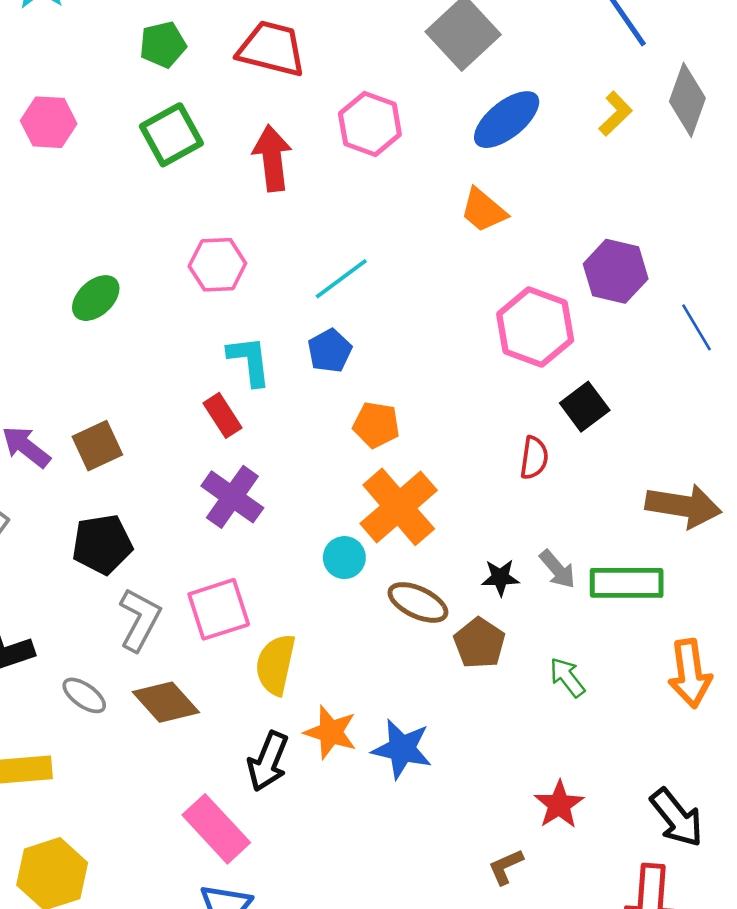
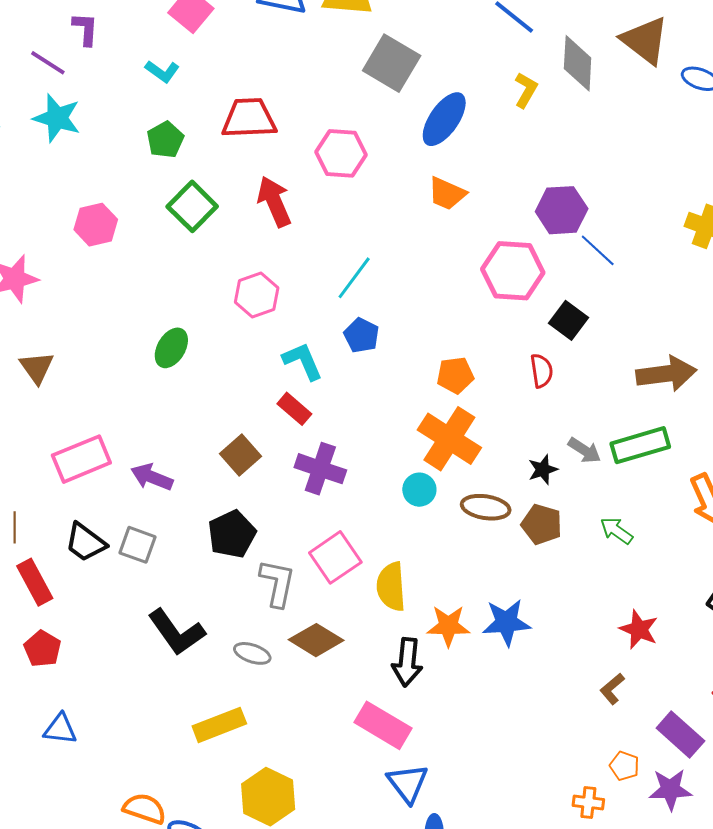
blue line: (697, 327) -> (598, 250), moved
orange pentagon: (376, 425) -> (455, 375), moved
brown square: (97, 446) -> (241, 455), moved

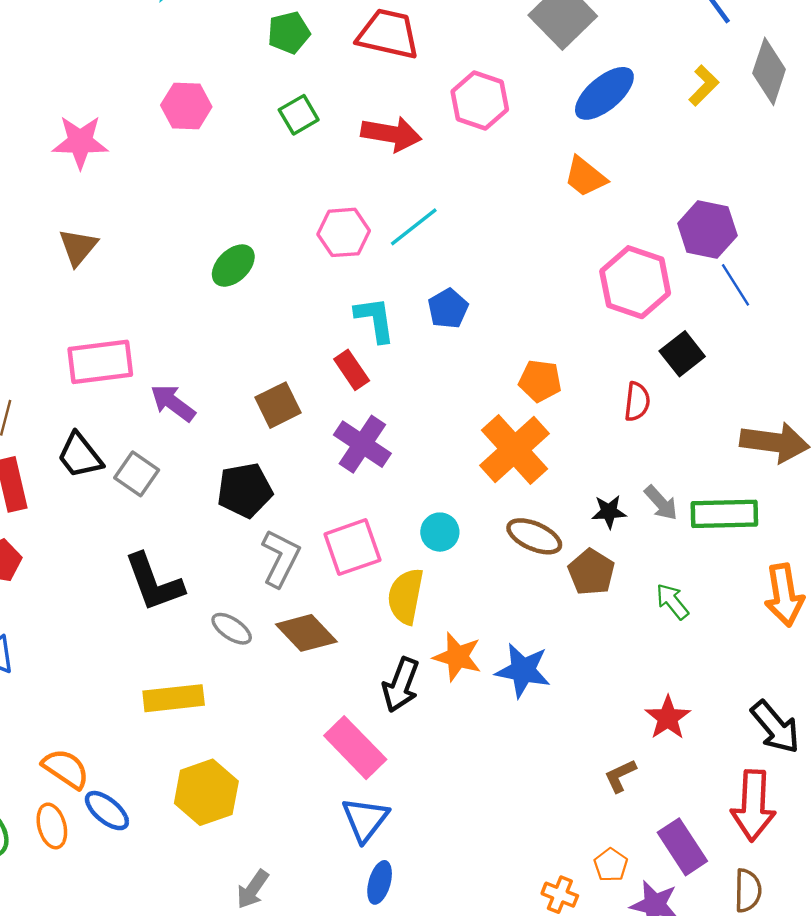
red arrow: (274, 202) -> (391, 134), turned 108
green square: (192, 206) -> (299, 115), size x0.7
cyan line: (354, 278) -> (414, 227), moved
cyan circle: (419, 490) -> (440, 532), moved

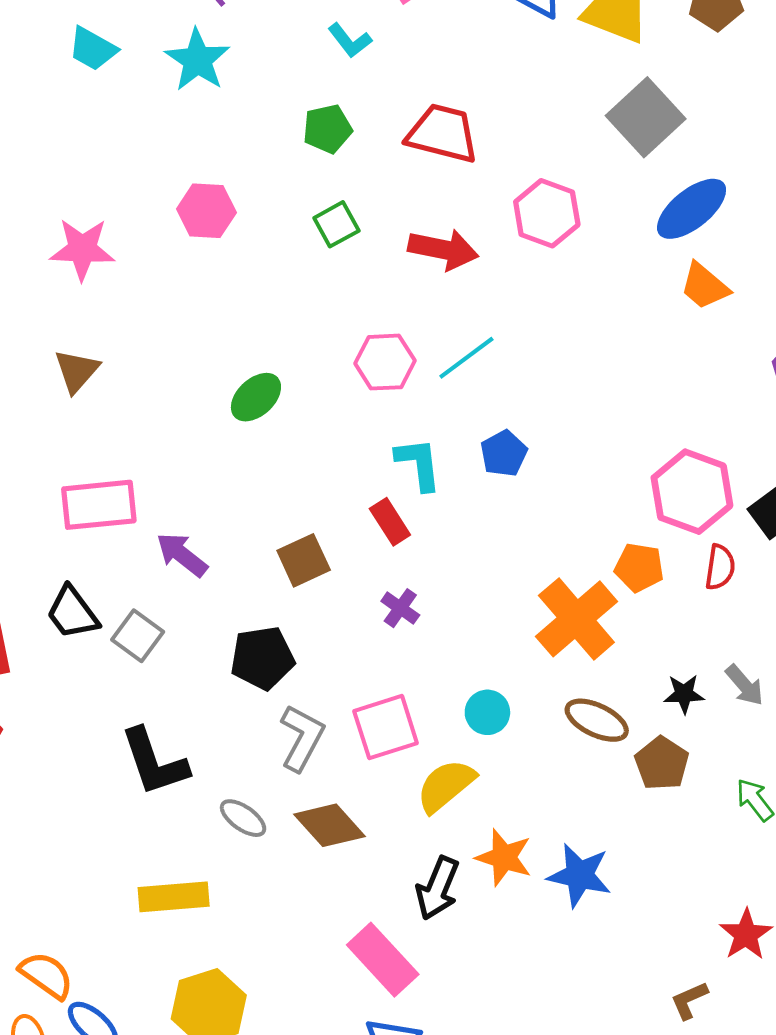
orange trapezoid: (585, 177) -> (704, 286), moved
pink hexagon: (635, 282) -> (692, 492), moved
orange pentagon: (540, 381) -> (639, 567), moved
purple cross: (362, 444) -> (400, 608), size x0.6
yellow semicircle: (406, 596) -> (446, 786), turned 38

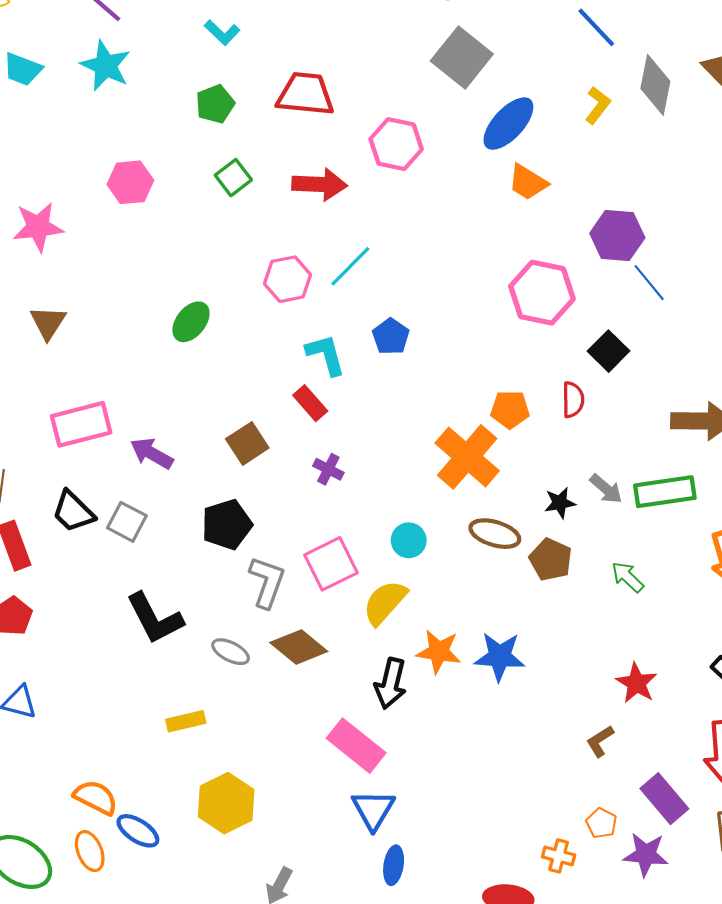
pink hexagon: (692, 492) -> (542, 293), moved
yellow rectangle: (174, 897) -> (186, 721), size x0.7

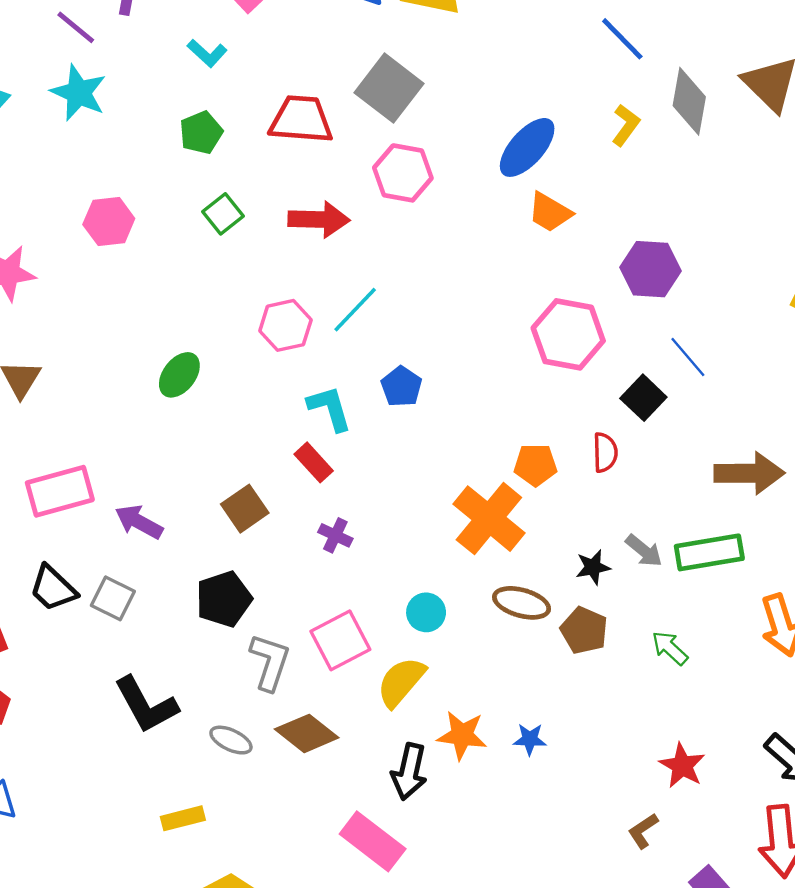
gray square: (462, 58) -> (389, 88), moved
blue line: (649, 283) -> (688, 357), moved
blue star: (500, 657) -> (530, 739), size x0.6

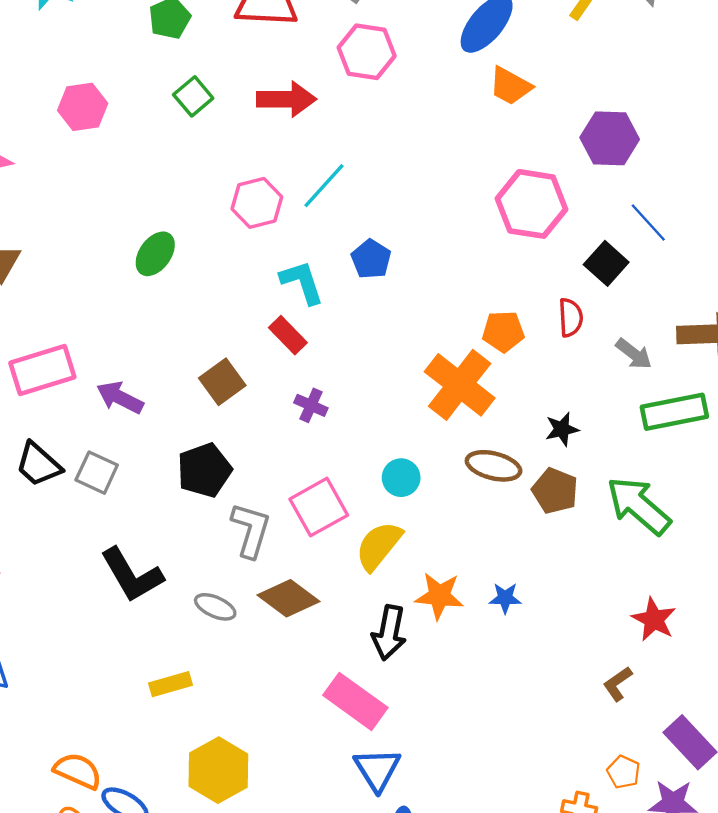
gray arrow: (644, 551) -> (634, 354), moved
green arrow: (670, 648) -> (639, 506), size x1.8

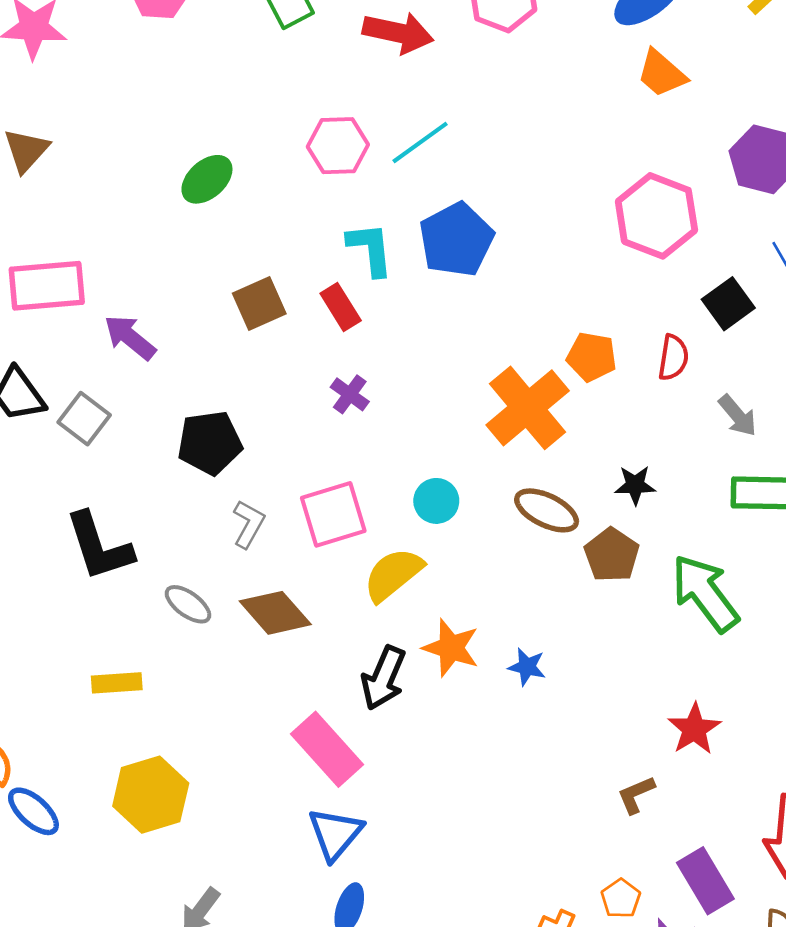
blue pentagon: (371, 259) -> (456, 240), size x1.6
brown square: (222, 382) -> (259, 304), moved
gray L-shape: (251, 530) -> (249, 524), size x0.7

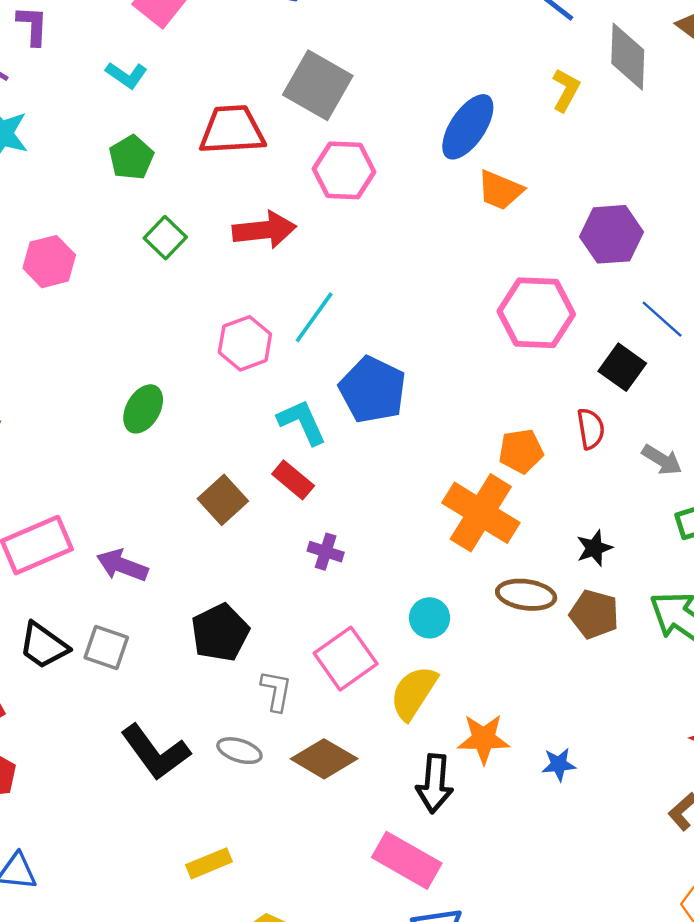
gray ellipse: (188, 604) -> (239, 751), moved
blue star: (527, 667) -> (559, 764), moved

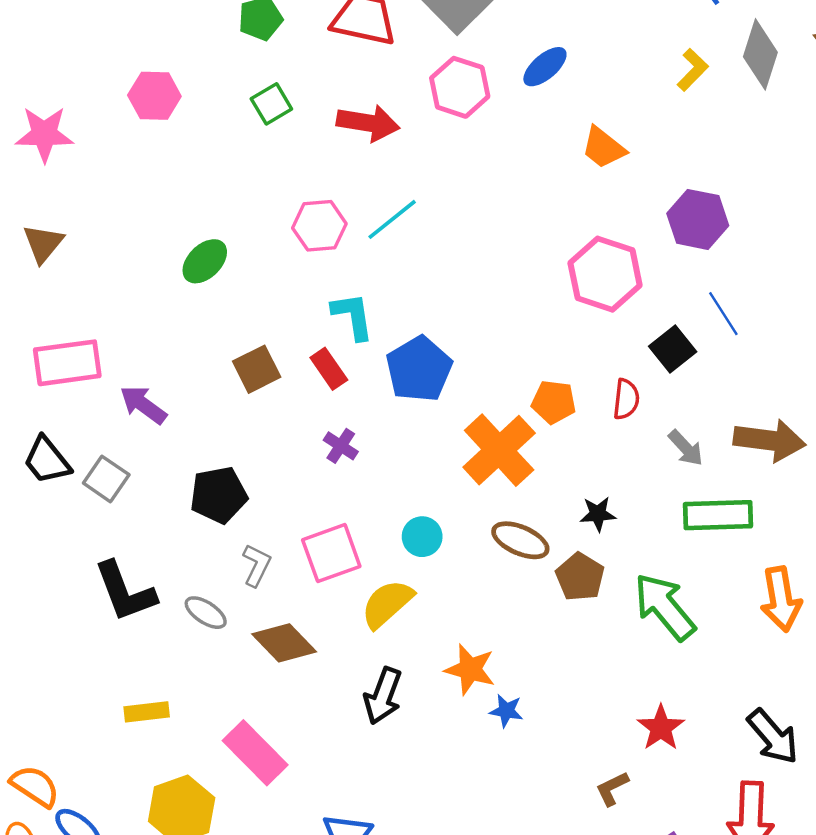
blue ellipse: (468, 127) -> (545, 67), moved, size x0.7
blue pentagon: (373, 390) -> (419, 369), moved
orange star: (484, 739) -> (470, 669), moved
pink rectangle: (407, 860) -> (255, 753), moved

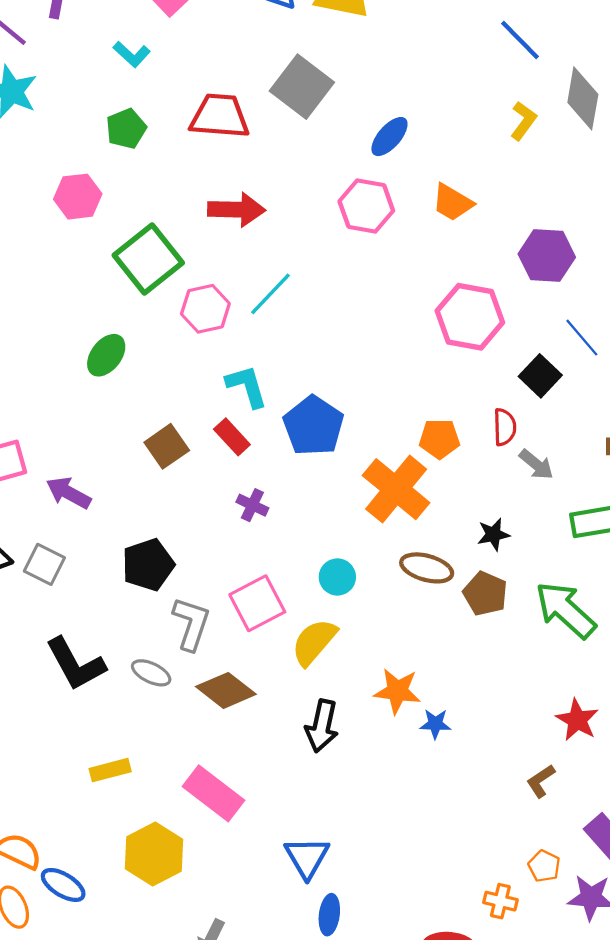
pink hexagon: (460, 87) -> (366, 206), moved
pink hexagon: (154, 96) -> (78, 197), moved
green square: (271, 104) -> (148, 259), moved, size x1.8
gray arrow: (686, 448) -> (536, 464), moved
gray L-shape: (257, 565) -> (191, 624), size x1.4

